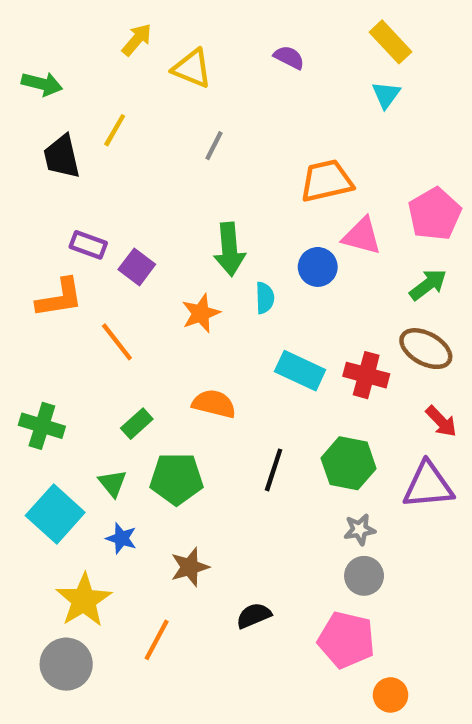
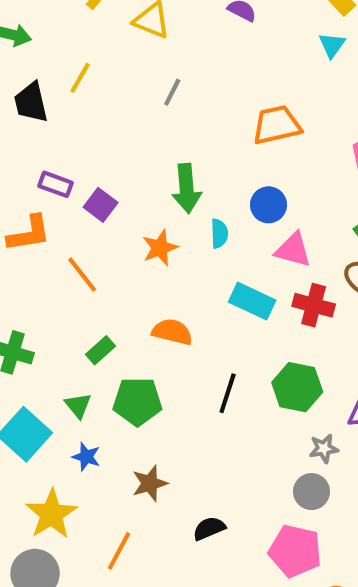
pink triangle: (362, 236) -> (293, 250), moved
gray star: (360, 530) -> (324, 449), moved

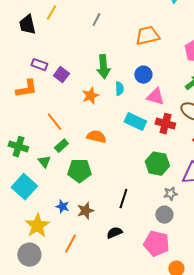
orange line: (82, 274) -> (54, 122), moved
black line: (228, 393) -> (123, 199), moved
green triangle: (78, 406) -> (44, 162), moved
blue star: (86, 457) -> (62, 207), moved

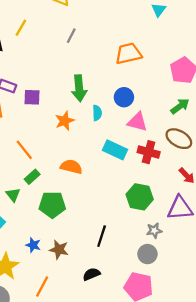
purple square: (61, 75) -> (32, 97), turned -35
brown star: (85, 211) -> (59, 250), turned 30

